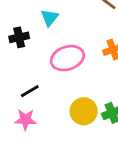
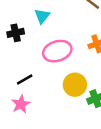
yellow circle: (84, 111) -> (75, 85), moved
pink star: (25, 120) -> (21, 104), turned -30

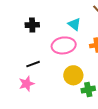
cyan triangle: (42, 16) -> (74, 24), moved, turned -40

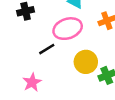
black line: (33, 64) -> (47, 49), moved

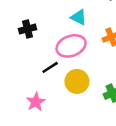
yellow circle: (86, 62) -> (77, 81), moved

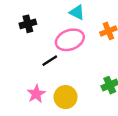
yellow circle: (77, 81) -> (66, 97), moved

